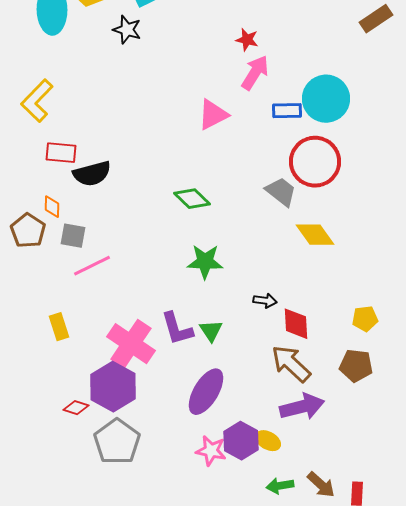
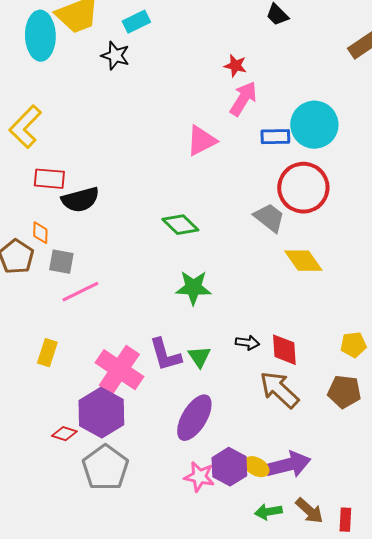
black arrow: (265, 301) -> (247, 343), moved
yellow rectangle: (59, 327) -> (47, 353), turned 36
purple arrow: (302, 407) -> (288, 465), moved

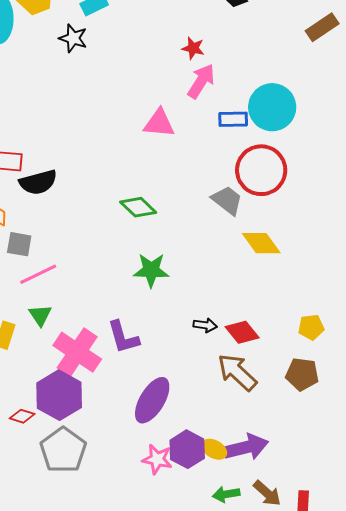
pink triangle: (201, 141) -> (159, 123), turned 32
red diamond: (284, 350) -> (242, 332), turned -36
green triangle: (199, 357) -> (40, 315), moved

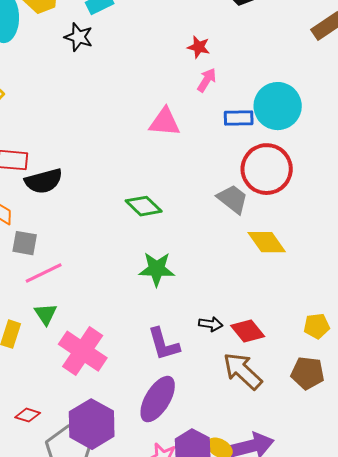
pink arrow: (201, 81) -> (207, 80), size x0.7
purple L-shape: (123, 337) -> (164, 344), moved
purple hexagon: (59, 395) -> (92, 424), moved

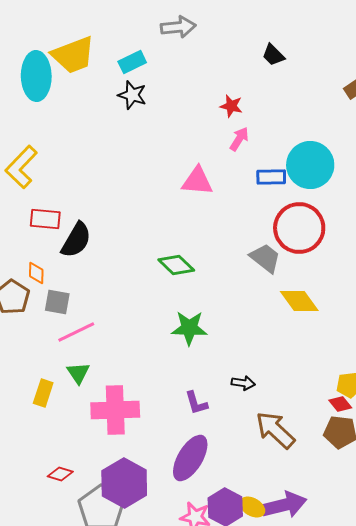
black star: (79, 37) -> (132, 95), moved
black semicircle: (44, 181) -> (76, 240), turned -45
red diamond: (248, 331) -> (340, 404), moved, size x0.7
purple L-shape: (164, 344) -> (196, 403), size x0.7
pink cross: (83, 351) -> (115, 410), turned -36

